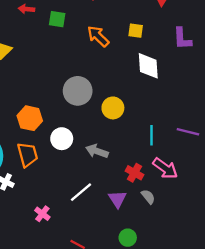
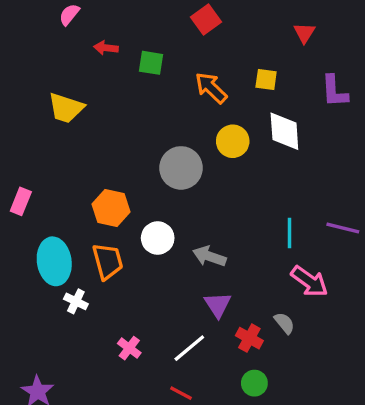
yellow circle: (113, 108) -> (233, 141), moved
red cross: (135, 173) -> (249, 338), moved
white line: (81, 192) -> (189, 348), moved
purple triangle: (117, 199) -> (218, 305), moved

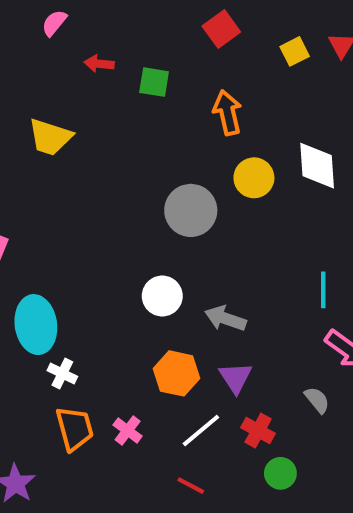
yellow square: (266, 80) -> (295, 51), moved, turned -35
orange arrow: (211, 88) -> (227, 113), turned 33
orange hexagon: (111, 208) -> (176, 373), moved
orange trapezoid: (108, 261) -> (75, 428), moved
red cross: (249, 338) -> (258, 431), moved

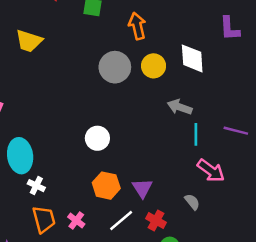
gray circle: (191, 210) -> (115, 67), moved
gray arrow: (225, 318) -> (180, 107), moved

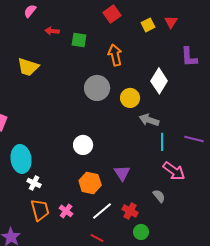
white diamond: (192, 58) -> (159, 81), turned 35
yellow circle: (154, 66) -> (130, 98), moved
purple triangle: (142, 188) -> (122, 173), moved

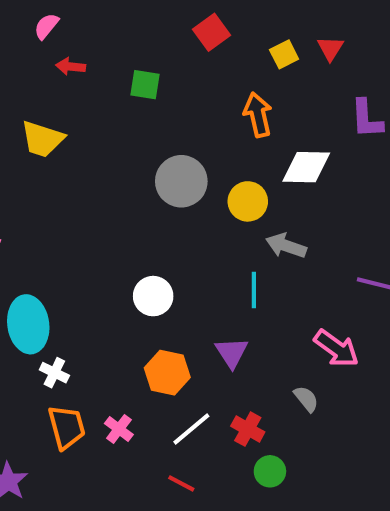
red arrow: (52, 31) -> (71, 66), moved
orange arrow: (115, 55) -> (258, 115), moved
white diamond: (159, 81) -> (306, 167), turned 60
cyan line: (162, 142) -> (254, 290), moved

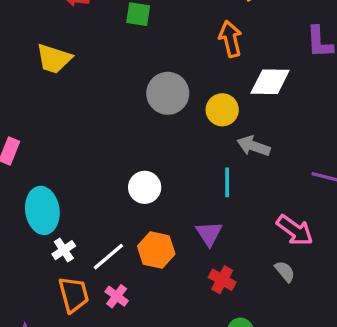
white cross: (54, 373) -> (64, 250), turned 30
gray semicircle: (306, 399) -> (285, 271), moved
white line: (191, 429) -> (108, 257), moved
red cross: (248, 429) -> (222, 280), moved

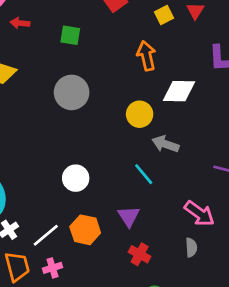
gray circle: (168, 93) -> (72, 92), moved
cyan line: (227, 182) -> (144, 174), turned -40
gray semicircle: (285, 271) -> (191, 247), turned 36
pink cross: (117, 296) -> (53, 268), turned 36

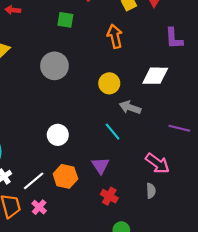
green square: (70, 35) -> (65, 20), moved
white diamond: (179, 91) -> (155, 76), moved
pink cross: (53, 268) -> (39, 207), turned -32

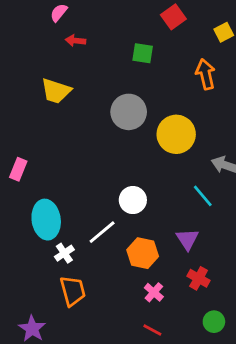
yellow circle: (109, 83) -> (176, 134), moved, size x1.4
white line: (34, 181) -> (102, 232), moved
pink cross: (39, 207) -> (154, 292), moved

